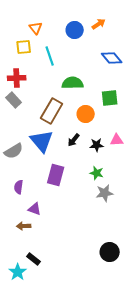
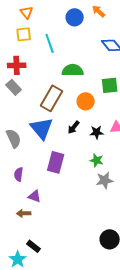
orange arrow: (99, 24) -> (99, 11), turned -104
orange triangle: (36, 28) -> (27, 12), moved
gray semicircle: (14, 151) -> (14, 138), turned -84

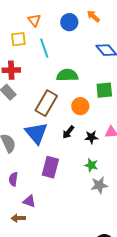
orange triangle: (27, 12) -> (34, 20), moved

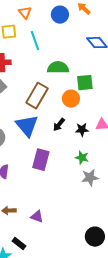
green square: (104, 90) -> (85, 83), moved
purple triangle: (29, 201) -> (37, 217), moved

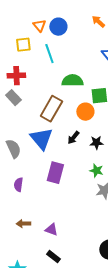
blue circle: (60, 15) -> (58, 27), moved
black rectangle: (19, 244) -> (53, 257), moved

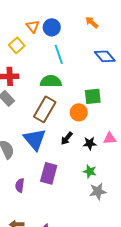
yellow square: (23, 45) -> (17, 45), turned -35
cyan line: (49, 54) -> (59, 54), moved
green semicircle: (72, 81) -> (51, 81), moved
purple semicircle: (18, 185) -> (20, 185), moved

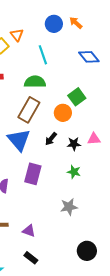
orange triangle: (33, 26) -> (17, 35), moved
blue circle: (52, 27) -> (54, 24), moved
green square: (93, 96) -> (77, 97), turned -30
gray star: (98, 191) -> (69, 207), moved

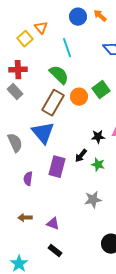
green semicircle: (35, 82) -> (59, 75), turned 45
orange circle: (63, 113) -> (79, 97), moved
black arrow: (51, 139) -> (81, 156), moved

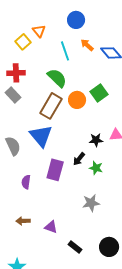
orange arrow: (100, 16) -> (87, 45), moved
black rectangle: (55, 251) -> (75, 247), moved

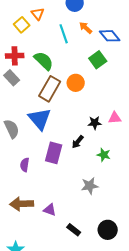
green semicircle: (57, 78) -> (44, 61), moved
green square: (99, 93) -> (98, 60), moved
green star: (96, 168) -> (104, 155), moved
brown arrow: (23, 221) -> (22, 204), size x1.6

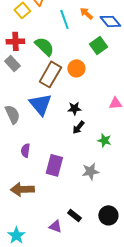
black star: (95, 123) -> (74, 108), moved
purple rectangle: (54, 153) -> (54, 165), moved
purple triangle: (50, 210) -> (55, 226), moved

